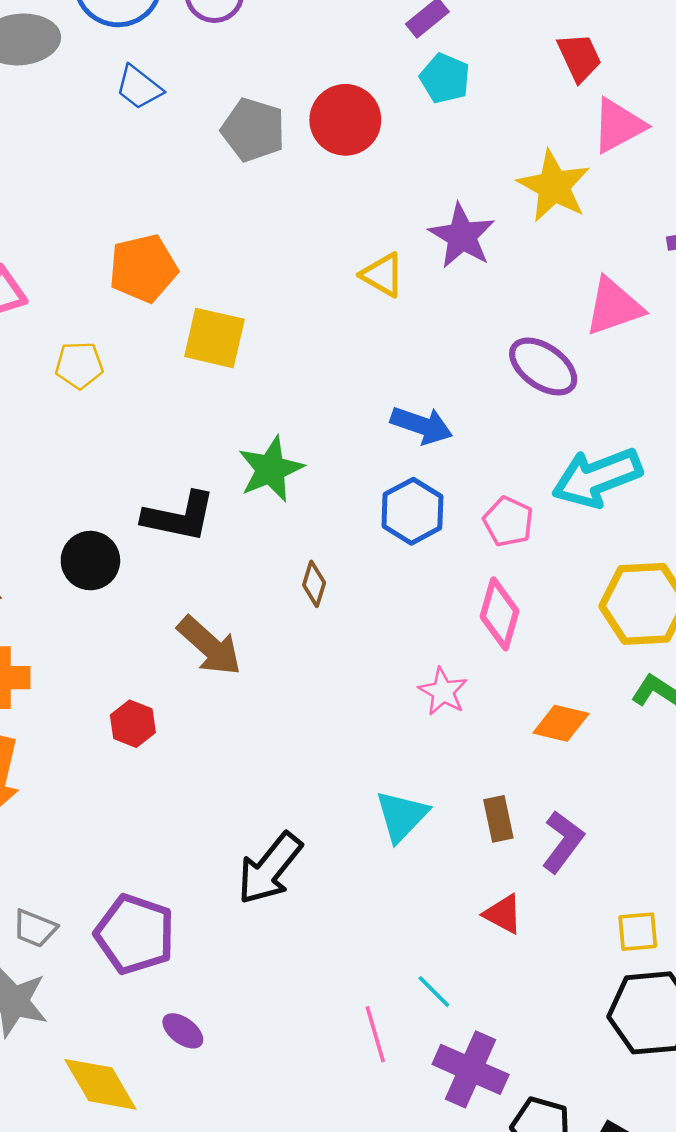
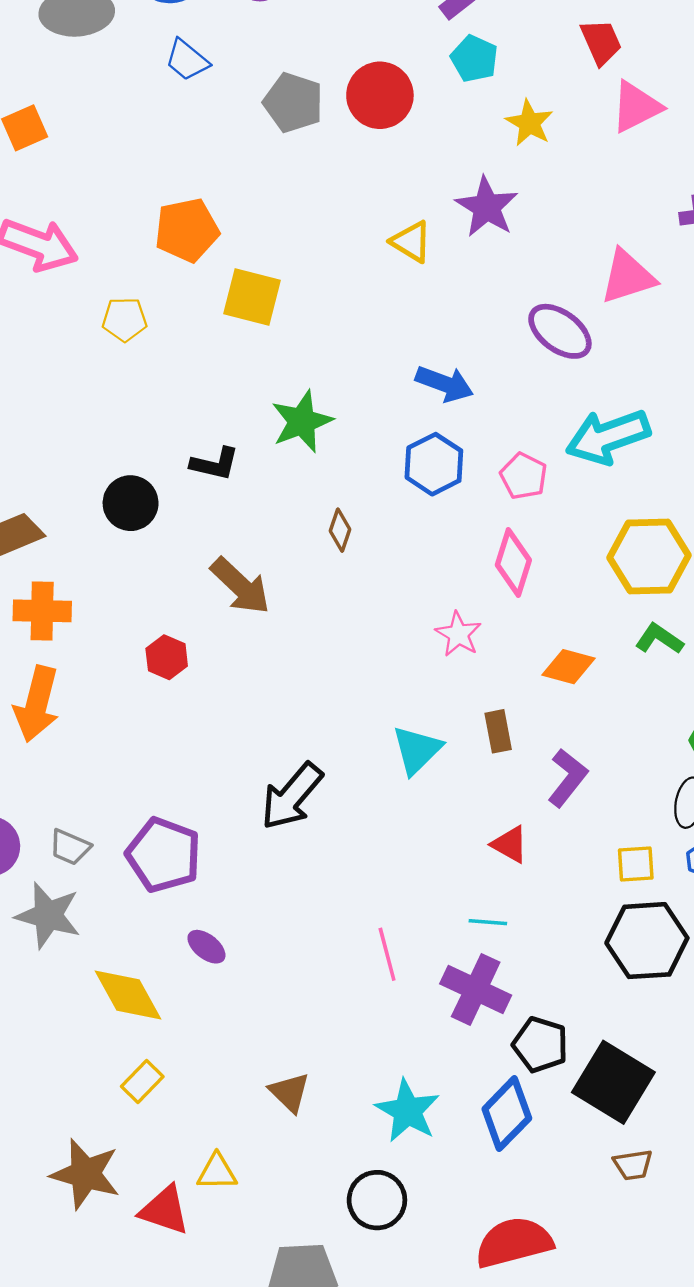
yellow star: (554, 186) -> (529, 123), moved, size x0.7
black L-shape: (179, 517) -> (215, 464), size x0.7
brown rectangle: (498, 819) -> (498, 731), moved
cyan line: (434, 992) -> (488, 922), moved, turned -42

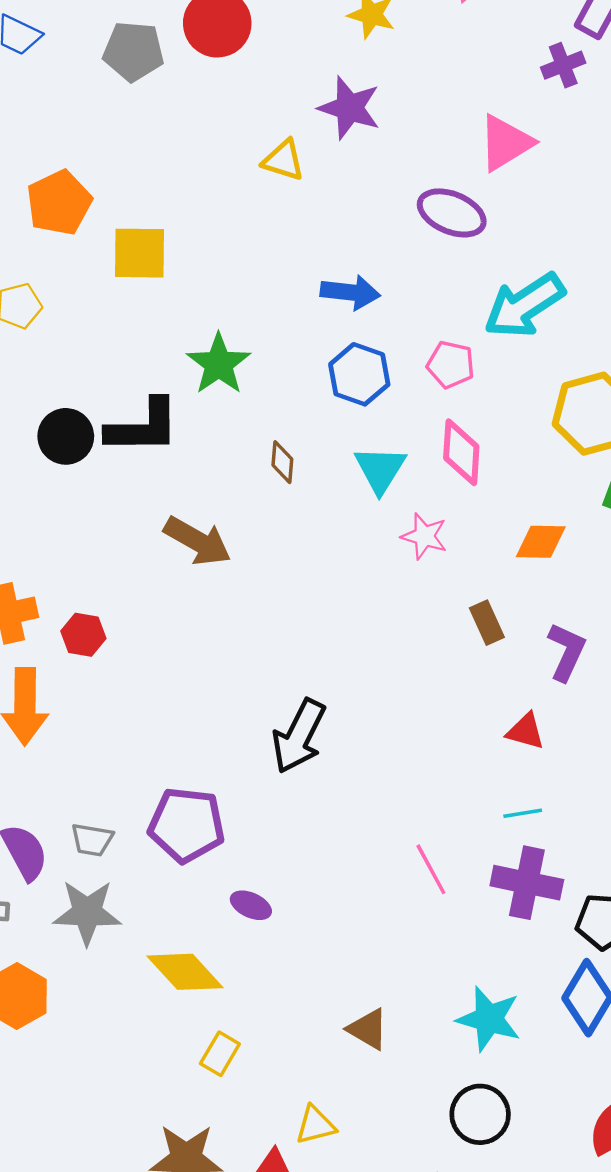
black L-shape: (215, 464) -> (143, 427), size x1.6
black circle: (131, 503) -> (66, 436), moved
red hexagon: (167, 657) -> (83, 635), moved
cyan triangle: (417, 750) -> (380, 469), moved

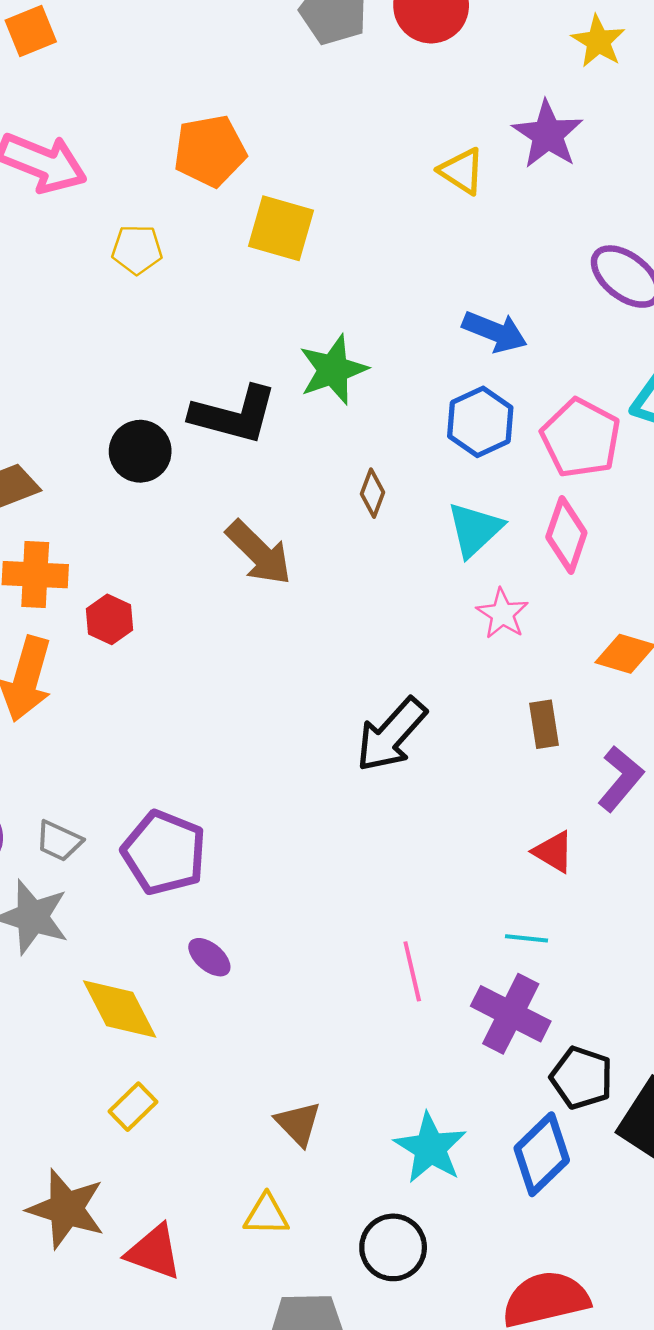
pink pentagon: (451, 365) -> (581, 438), size x1.5
black circle: (66, 436) -> (140, 451), moved
black arrow: (299, 736) -> (391, 735), moved
yellow triangle: (315, 1125) -> (266, 1215), moved

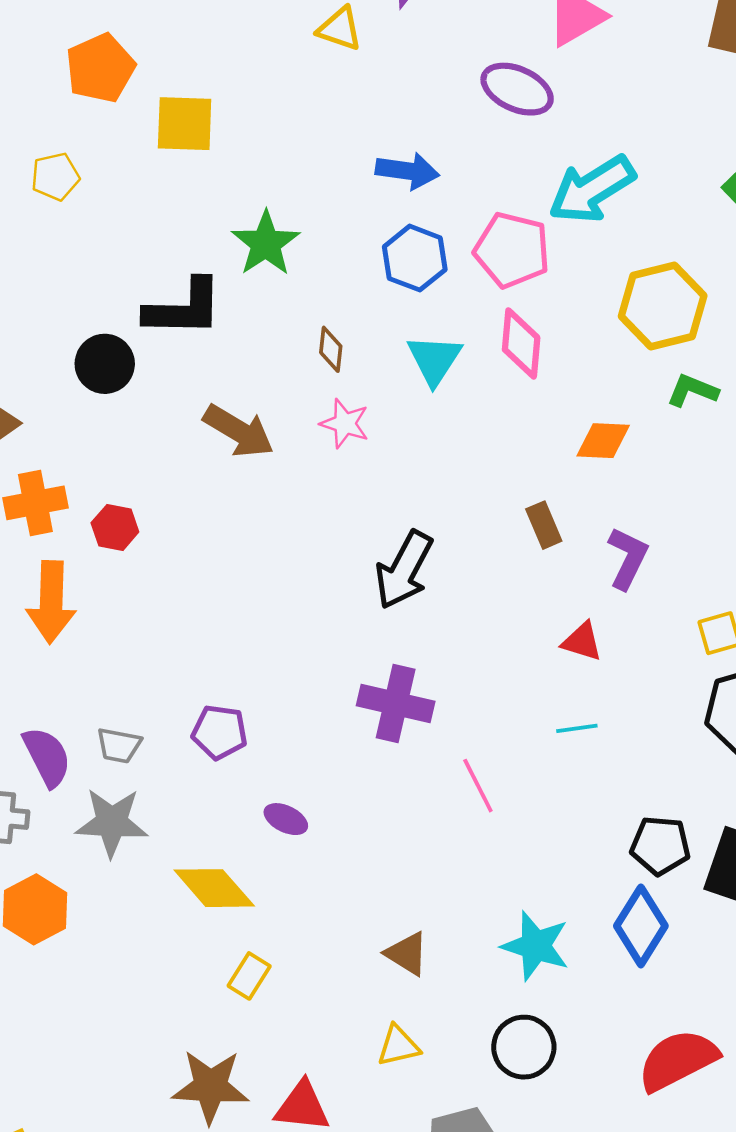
pink star: (502, 614) -> (345, 424), moved
purple pentagon: (164, 853) -> (220, 732), size x0.7
purple cross: (511, 1014) -> (396, 704), moved

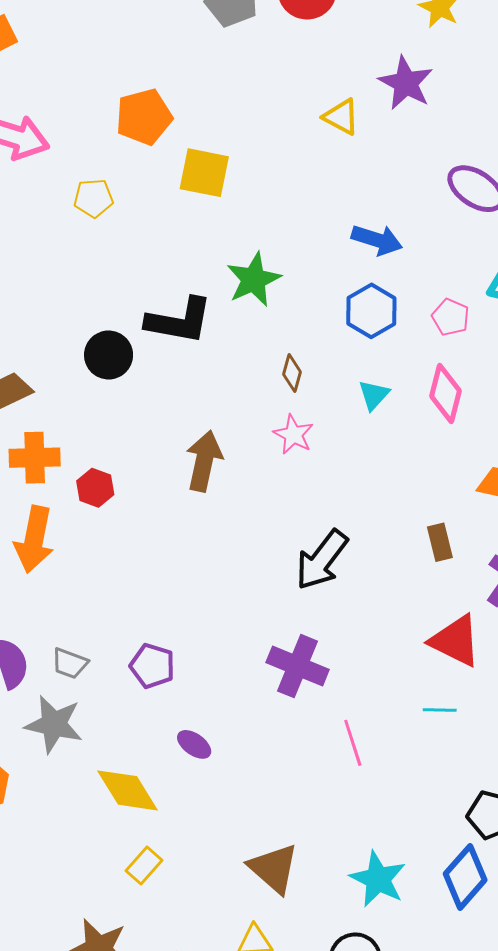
pink pentagon: (512, 250) -> (451, 317), size x0.6
cyan triangle: (434, 360) -> (374, 395), size x0.7
brown arrow: (239, 431) -> (204, 461), moved, turned -118
red triangle: (582, 642) -> (455, 641), size x1.6
brown triangle: (407, 954) -> (274, 868), size x1.4

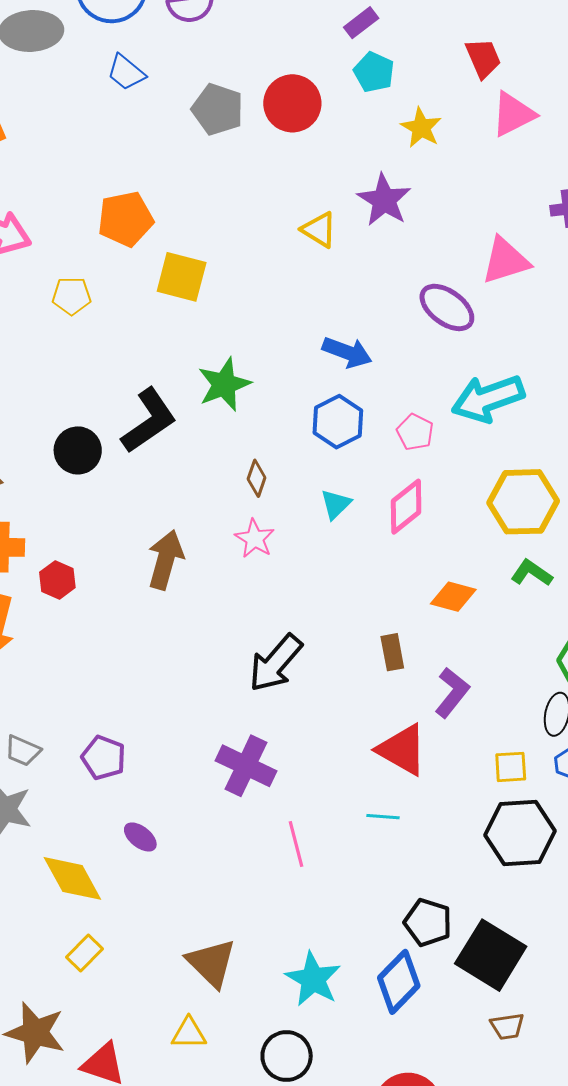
black L-shape: (179, 321) -> (149, 421), turned -48
pink diamond: (446, 393) -> (406, 507), turned 34

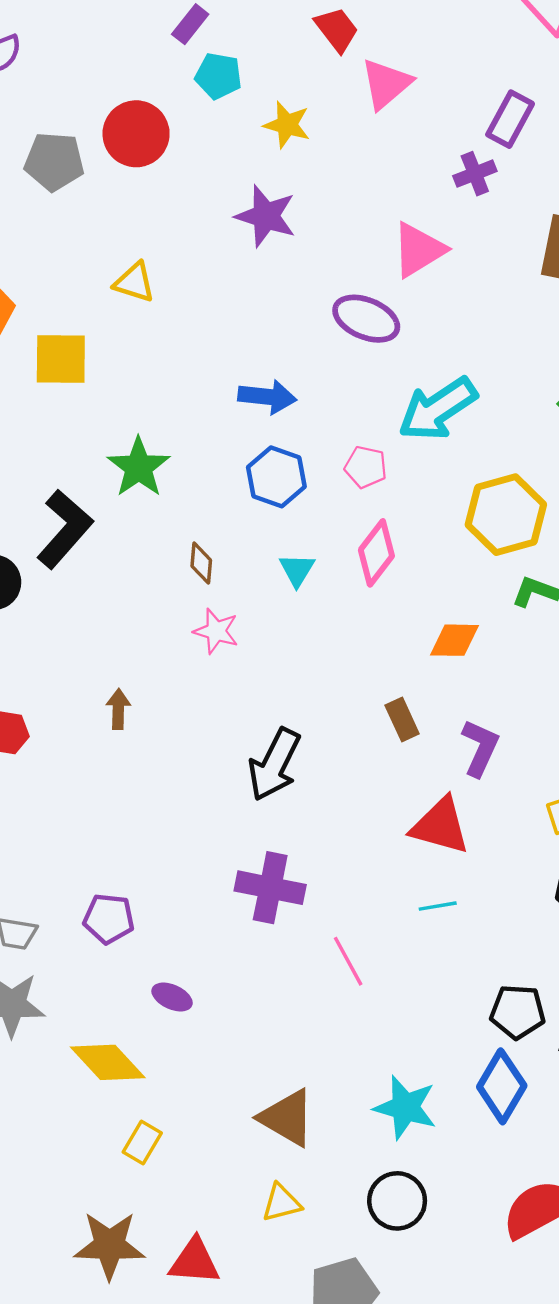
yellow triangle: (319, 230) -> (134, 282), moved
brown arrow: (166, 560) -> (118, 709), moved, size x0.6

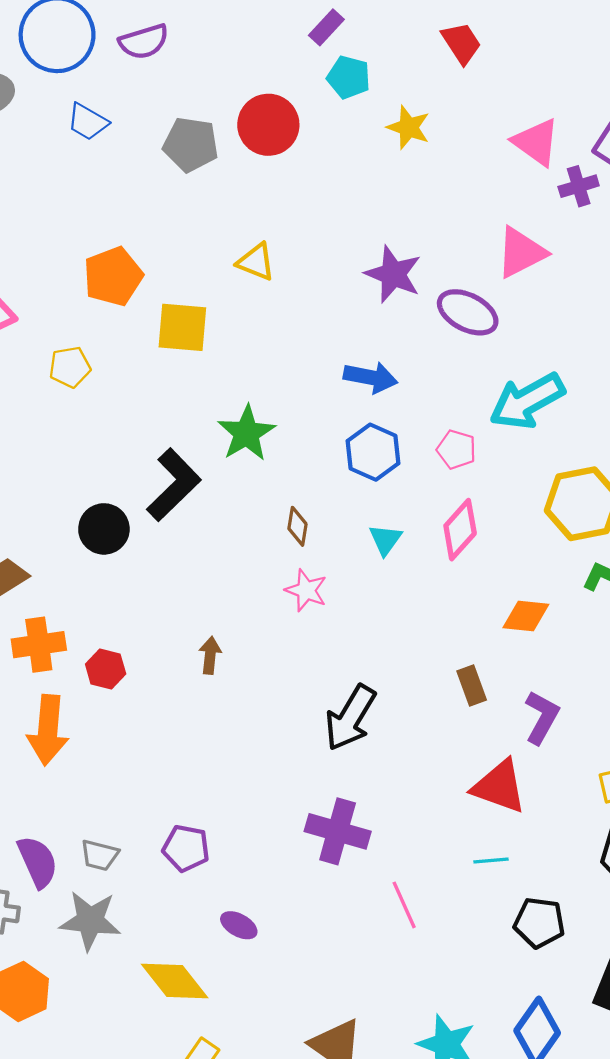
pink triangle: (386, 84) -> (536, 142), moved, turned -48
purple star: (266, 216) -> (393, 274), moved
black pentagon: (518, 1012) -> (539, 923), moved

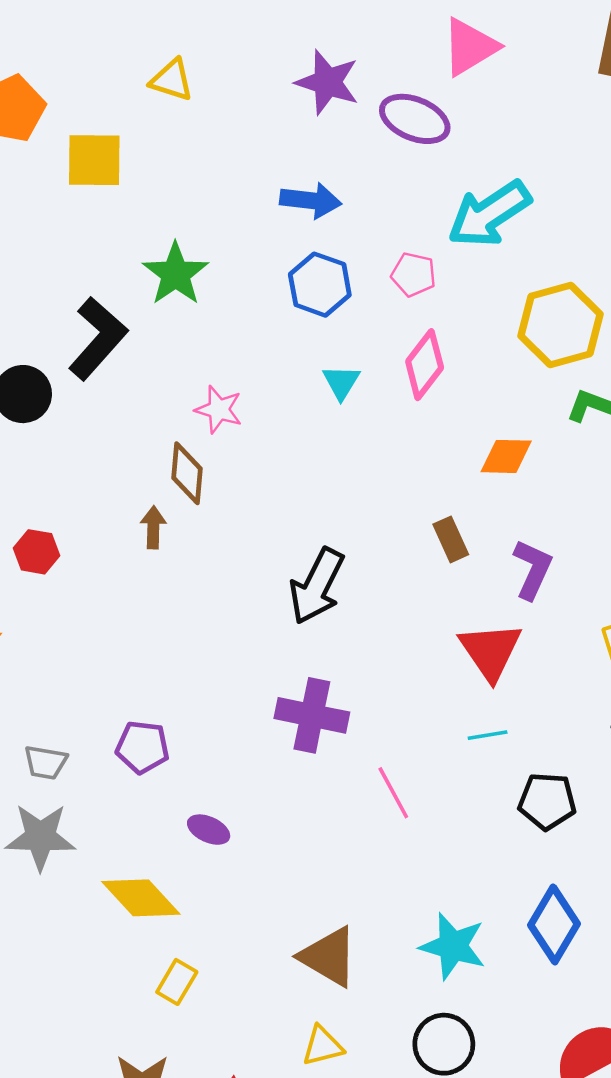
brown diamond: (297, 526) -> (187, 473), moved, size x1.4
pink star: (306, 590) -> (219, 410), moved
red triangle: (499, 787) -> (491, 651), turned 40

